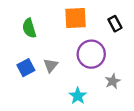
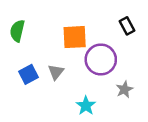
orange square: (75, 18) -> (75, 37), moved
green semicircle: (29, 28) -> (17, 31), moved, turned 30

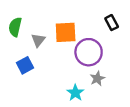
gray triangle: (56, 72) -> (38, 40), moved
gray star: (124, 89) -> (97, 78), moved

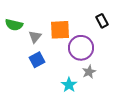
green semicircle: (15, 27) -> (14, 25), turned -90
blue square: (25, 65) -> (37, 60), moved

